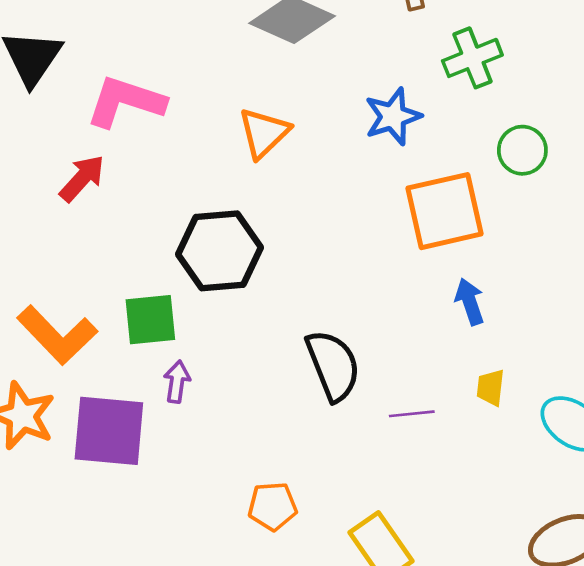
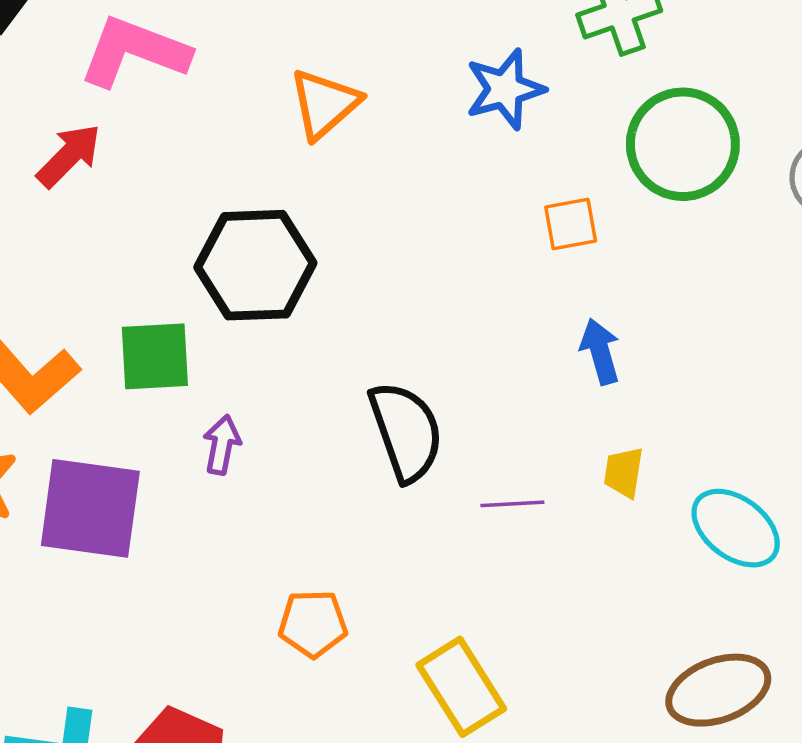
green circle: (522, 150) -> (683, 144), size x1.6
orange square: (444, 211) -> (571, 224), size x0.5
purple arrow: (177, 382) -> (222, 445), moved

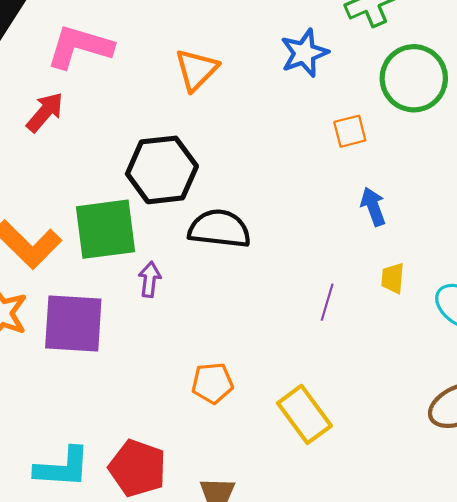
green square: (155, 356) -> (106, 229), size x1.4
black semicircle: (406, 432) -> (219, 229), moved, turned -60
purple line: (512, 504) -> (327, 302), turned -66

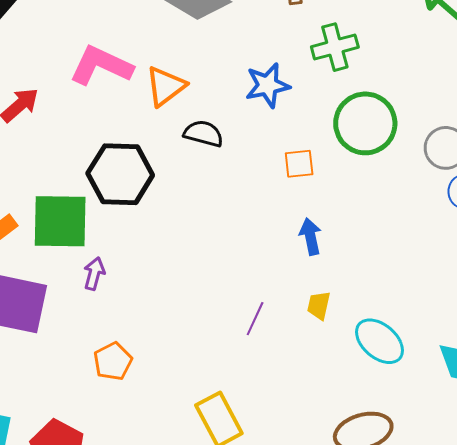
pink L-shape: (80, 47) -> (101, 66), moved
black semicircle: (219, 229) -> (203, 134), moved, size x0.7
orange pentagon: (212, 383) -> (113, 361), moved, turned -30

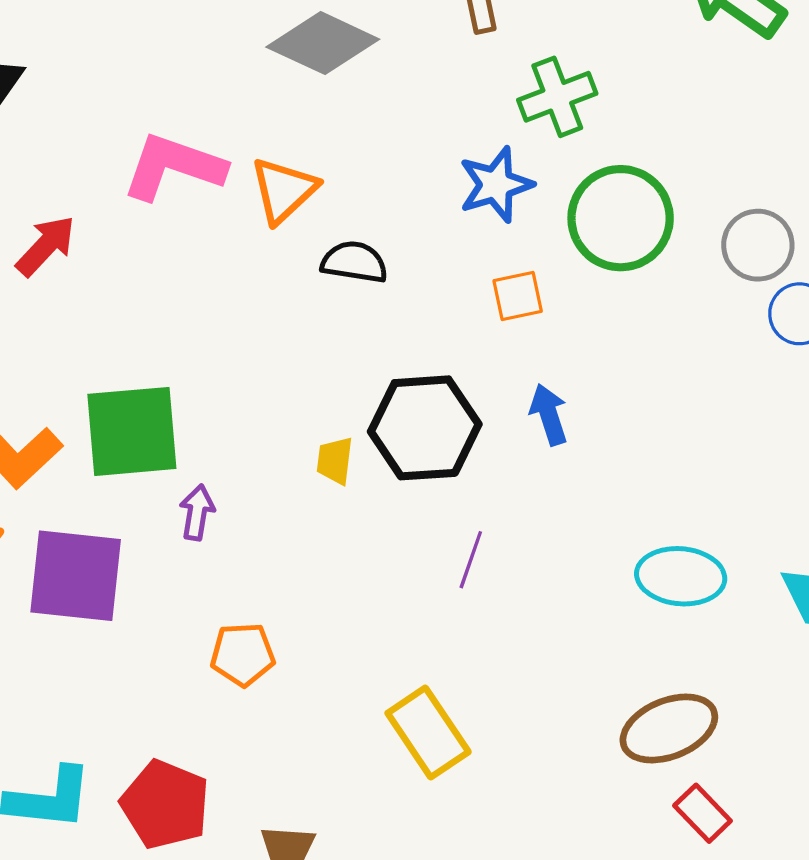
blue star: (268, 85) -> (496, 185), moved
black hexagon: (120, 174) -> (425, 428), moved
yellow trapezoid: (319, 305) -> (335, 461), moved
cyan ellipse: (379, 341) -> (681, 576), turned -30
orange pentagon: (113, 361) -> (243, 654), turned 30

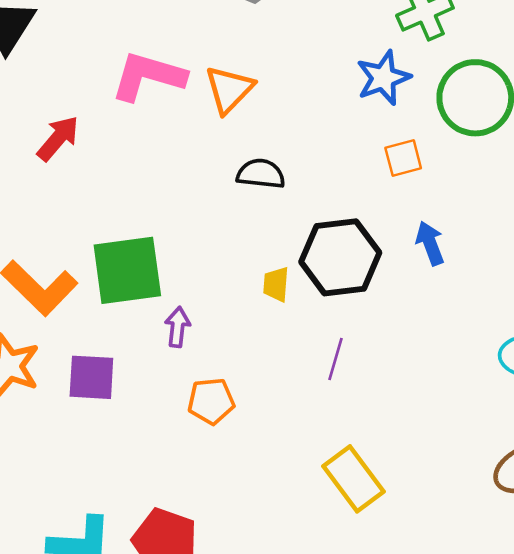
black semicircle: (354, 262) -> (261, 174), moved
purple line: (471, 560) -> (335, 359), moved
purple square: (76, 576) -> (91, 377), size x0.7
orange pentagon: (243, 654) -> (211, 401), moved

